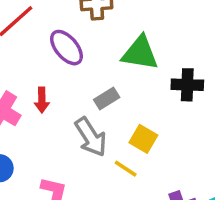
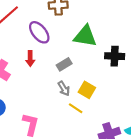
red arrow: (42, 100) -> (30, 59), moved
gray arrow: (91, 137) -> (64, 88), moved, size x0.6

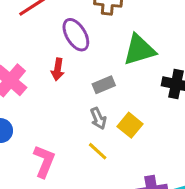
green triangle: (85, 36) -> (139, 50), turned -35
yellow line: (76, 108) -> (98, 151), moved

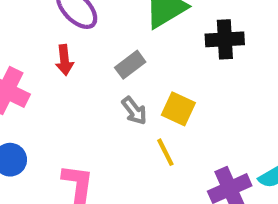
yellow line: (98, 151) -> (165, 152), moved, turned 35

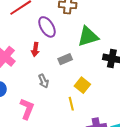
gray arrow: (134, 111) -> (43, 81), moved

